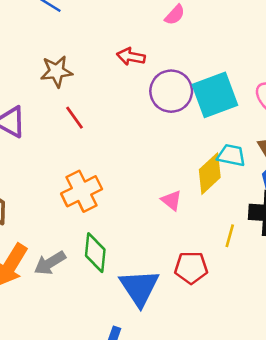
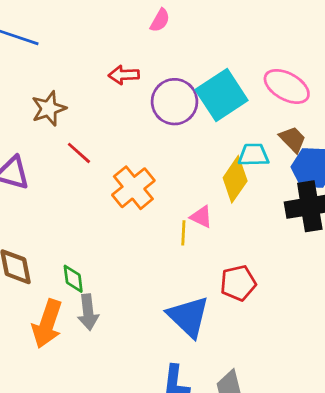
orange cross: (82, 191) -> (133, 188), moved
yellow line: (230, 236) -> (183, 233), moved
green diamond: (95, 253) -> (73, 279), moved, size x0.7
gray arrow: (50, 263) -> (88, 312), turned -52

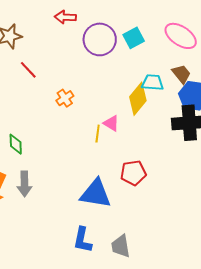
cyan square: (222, 95) -> (134, 38), size x0.6
orange cross: (133, 188) -> (65, 98), size x0.6
green diamond: (73, 279) -> (16, 144), moved
blue triangle: (188, 317) -> (96, 194), turned -40

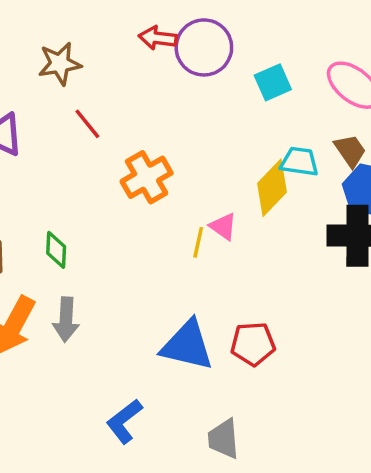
purple circle: (100, 39) -> (204, 47), moved
orange cross: (65, 98) -> (147, 177), size x1.6
red pentagon: (133, 173) -> (253, 344), moved
blue L-shape: (83, 240) -> (124, 421), moved, turned 36

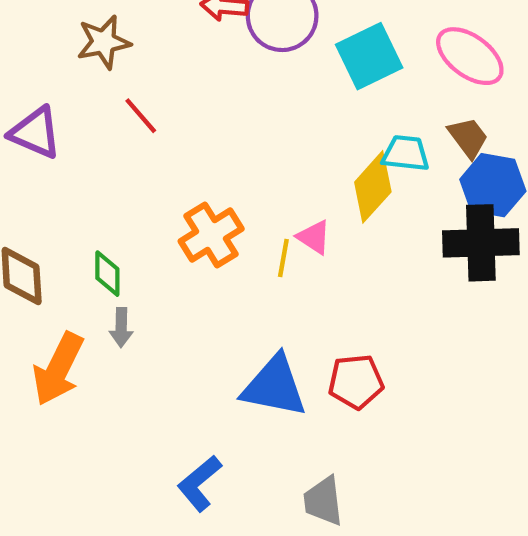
cyan square: (273, 82) -> (369, 56), size x1.4
orange cross: (147, 177) -> (211, 235), moved
gray arrow: (66, 320) -> (121, 327), moved, size x0.7

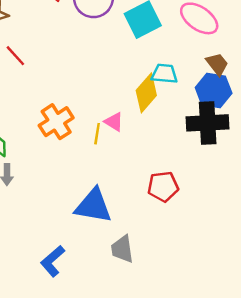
brown trapezoid: (468, 138) -> (217, 64), moved
red pentagon: (356, 382) -> (163, 187), moved
gray trapezoid: (323, 501) -> (122, 249), moved

